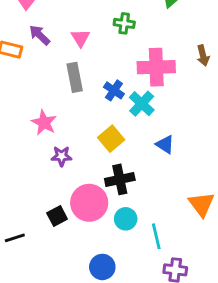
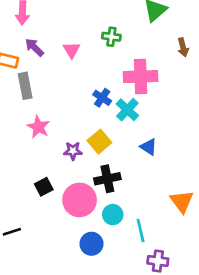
brown arrow: (203, 55) -> (183, 47), moved
gray rectangle: (75, 77) -> (25, 86), moved
purple star: (61, 156) -> (73, 151), moved
black square: (57, 216) -> (44, 187), moved
blue circle: (102, 267) -> (91, 244), moved

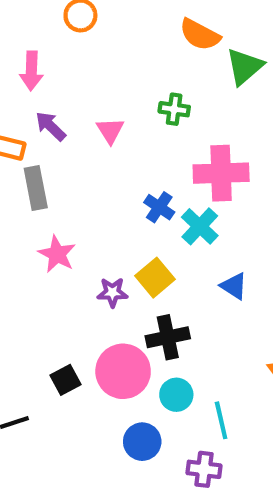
black square: (44, 187) -> (65, 380), moved
purple cross: (158, 261) -> (204, 469), moved

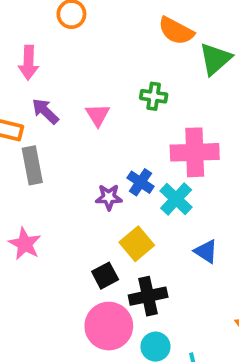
pink star: (57, 254) -> (25, 244), moved
purple star: (112, 292) -> (109, 197), moved
black square: (65, 380) -> (105, 276), moved

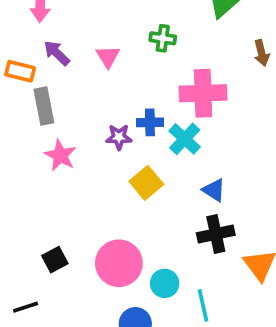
blue cross: (141, 182) -> (150, 122), turned -35
pink star: (25, 244) -> (60, 155), moved
black square: (105, 276) -> (55, 260), moved
black cross: (148, 296) -> (216, 234), moved

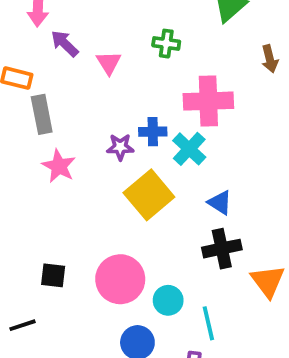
purple arrow: (57, 53) -> (65, 44), moved
yellow square: (146, 183) -> (149, 195), size x1.4
black square: (55, 260) -> (53, 275), turned 35

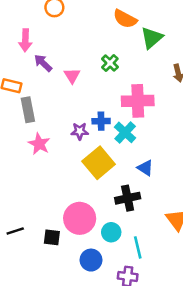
green cross: (166, 44) -> (110, 63), turned 36
black cross: (222, 249) -> (128, 198), moved
black square: (53, 275) -> (52, 237), moved
black line: (22, 325) -> (15, 231), moved

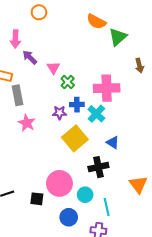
green cross: (110, 63) -> (68, 82), moved

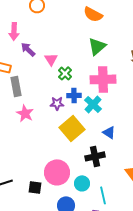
green triangle: (118, 37) -> (97, 46), moved

